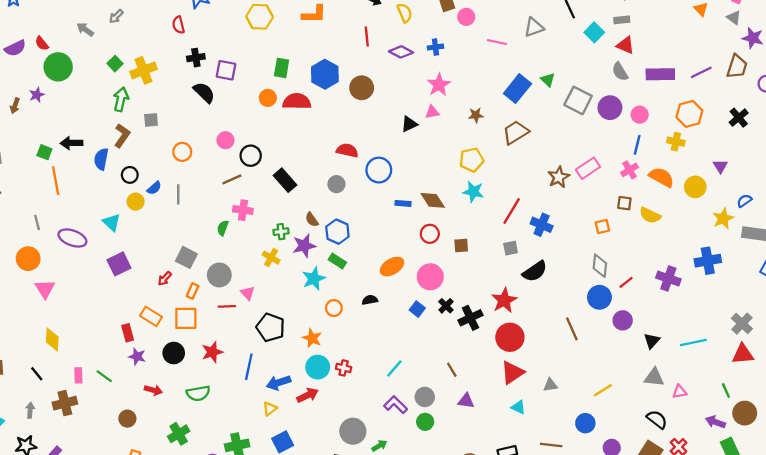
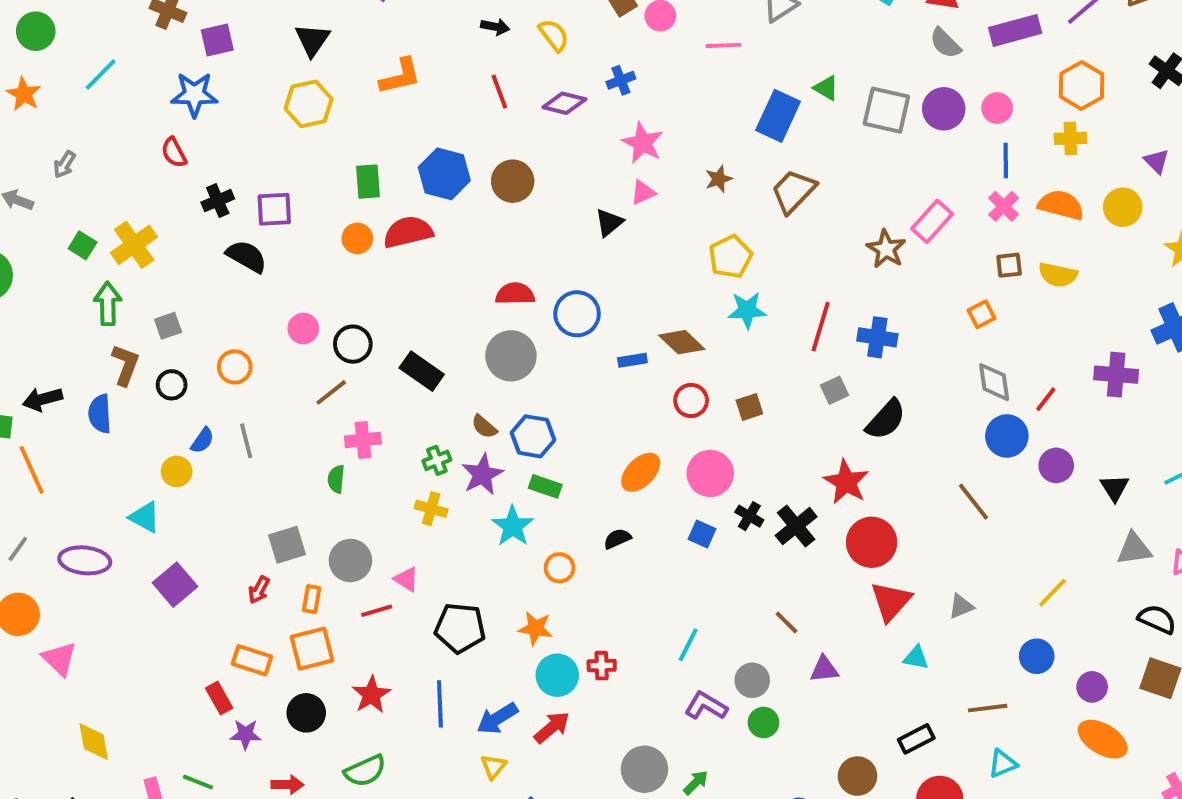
black circle: (130, 175) -> (172, 385), moved
gray circle: (336, 184) -> (511, 356), size x1.6
gray line: (37, 222) -> (18, 549), turned 64
gray square: (186, 257) -> (287, 545), turned -30

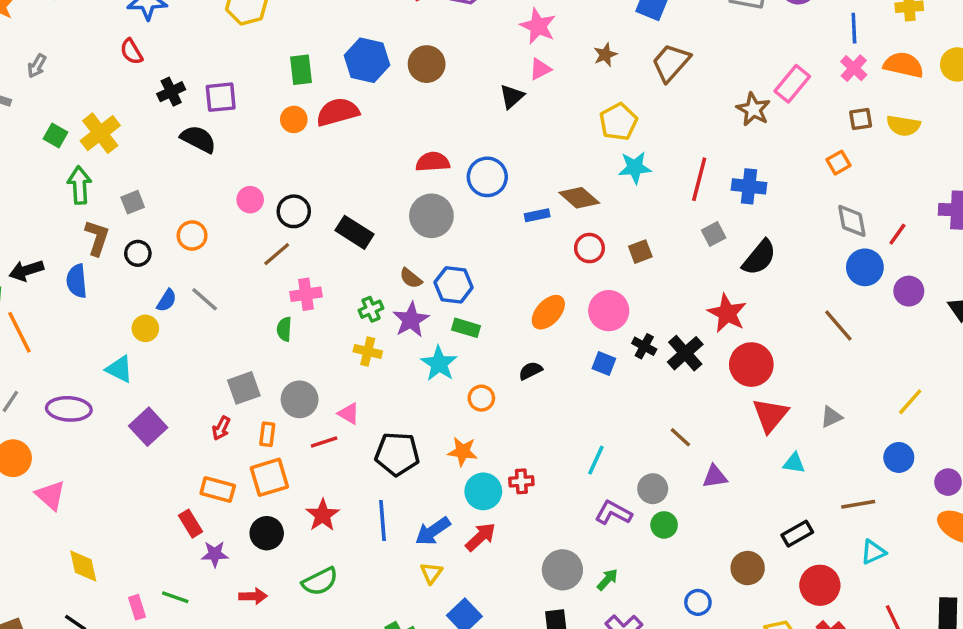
gray line: (246, 441) -> (205, 299), turned -32

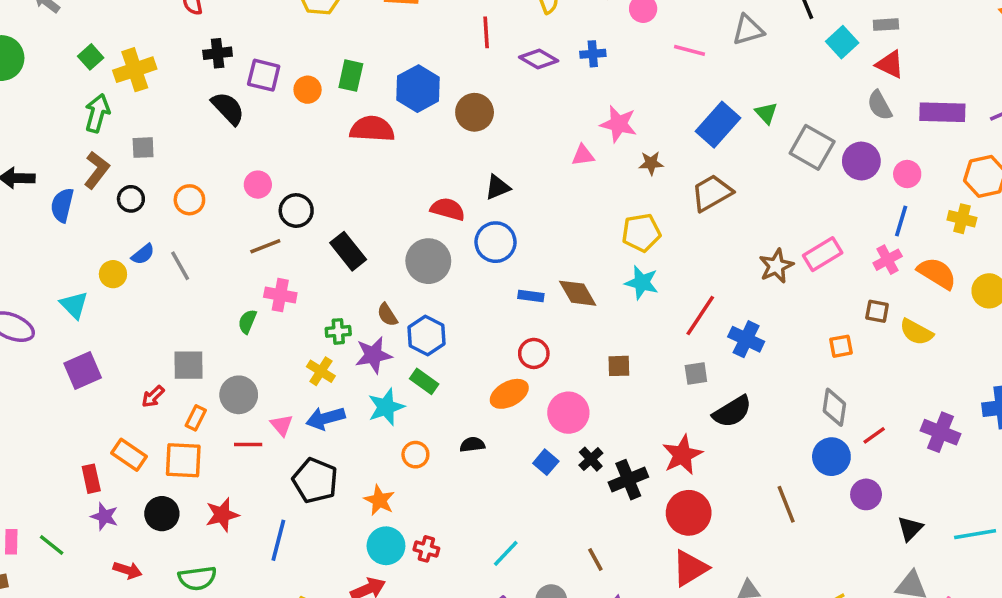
pink star: (538, 26) -> (618, 124), moved, turned -30
black triangle: (512, 96) -> (498, 187), moved
orange circle: (294, 119) -> (308, 90), moved
red circle: (589, 248) -> (534, 353), moved
blue arrow: (433, 531) -> (325, 418), moved

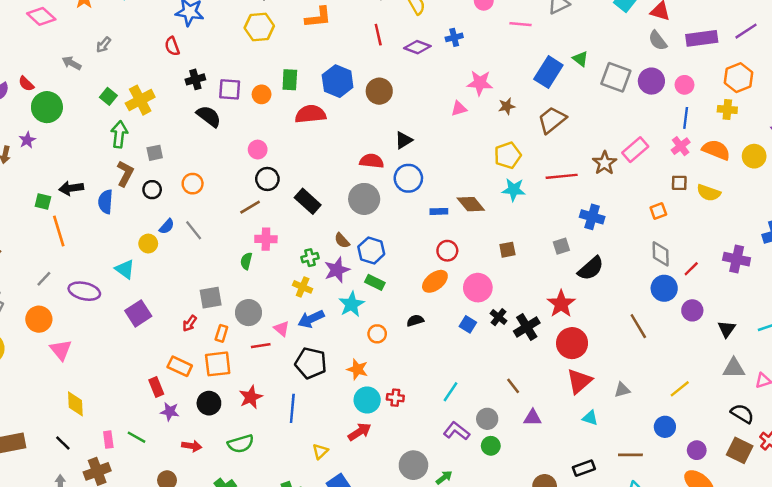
pink circle: (258, 185) -> (258, 150), moved
red line: (700, 315) -> (562, 176), moved, turned 60

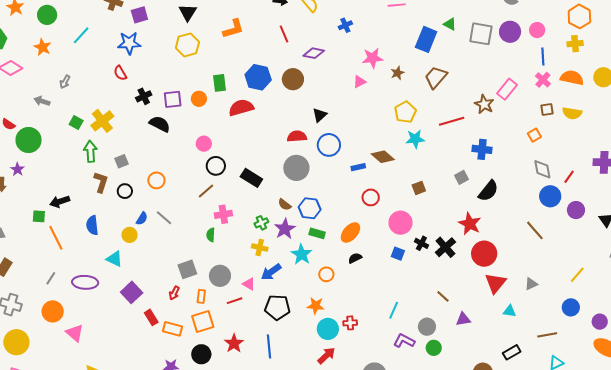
purple diamond: (417, 47) -> (314, 53), moved
blue semicircle: (105, 202) -> (92, 225), moved
orange ellipse: (435, 281) -> (350, 233), moved
red rectangle: (156, 387) -> (151, 317), moved

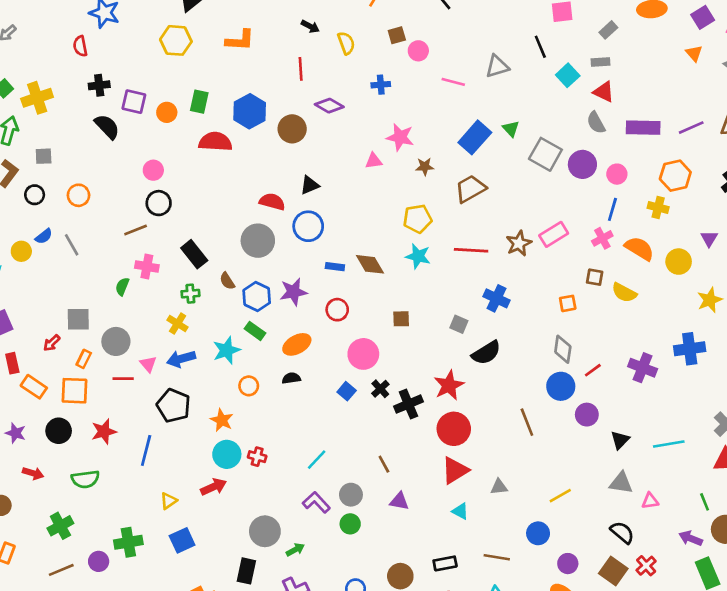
gray square: (462, 177) -> (459, 324), turned 32
black rectangle: (251, 178) -> (194, 254), moved
purple star: (285, 229) -> (293, 292), moved

